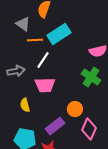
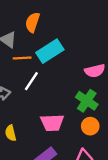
pink trapezoid: (45, 85) -> (52, 123), moved
orange circle: (75, 109) -> (90, 126), moved

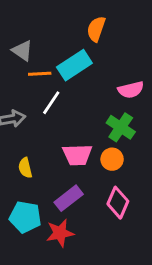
orange semicircle: (33, 22) -> (96, 29), moved
orange circle: (90, 126) -> (112, 159), moved

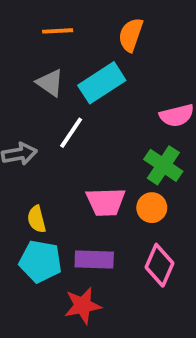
gray triangle: (22, 51) -> (50, 83), moved
orange line: (40, 74) -> (58, 31), moved
purple rectangle: (69, 198) -> (94, 259), turned 40
cyan pentagon: (25, 217) -> (40, 261), moved

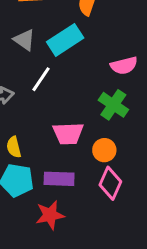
orange circle: (152, 208) -> (104, 150), moved

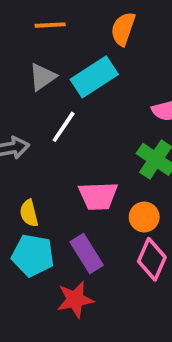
gray triangle: (24, 40) -> (42, 77), turned 50
purple rectangle: (59, 179) -> (87, 253), turned 56

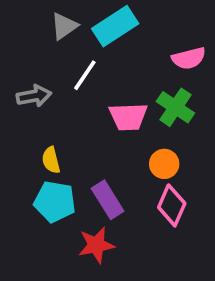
pink trapezoid: (98, 196) -> (128, 117), moved

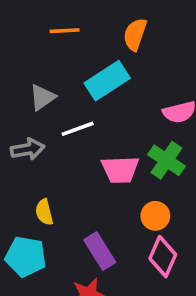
gray triangle: (64, 26) -> (42, 97), moved
white line: (85, 75) -> (78, 129), turned 36
cyan pentagon: (55, 202) -> (26, 257), moved

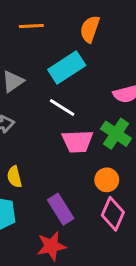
white line: (78, 129) -> (62, 108), moved, turned 52

